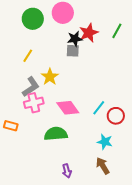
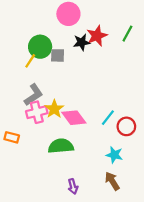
green circle: (33, 19) -> (40, 47), moved
gray square: (73, 51) -> (58, 55), moved
yellow star: (50, 77) -> (54, 109), moved

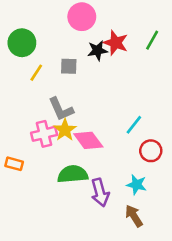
red star: (97, 36) -> (116, 43), turned -30
green circle: (40, 47) -> (22, 43), moved
gray L-shape: (34, 95) -> (61, 109), moved, turned 100
cyan line: (108, 118) -> (134, 125), moved
purple arrow: (73, 186) -> (100, 192), moved, size x1.5

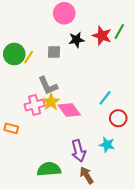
green circle: (22, 43) -> (14, 54), moved
red star: (116, 43) -> (102, 36), moved
green semicircle: (73, 174) -> (49, 169), moved
brown arrow: (134, 216) -> (87, 175), moved

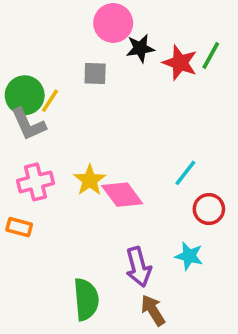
black star: (76, 40) -> (140, 48), moved
gray square: (54, 52) -> (95, 74), moved
gray L-shape: (48, 86) -> (28, 124), moved
pink cross: (35, 105) -> (35, 182), moved
green semicircle: (49, 169) -> (86, 299), turned 90

